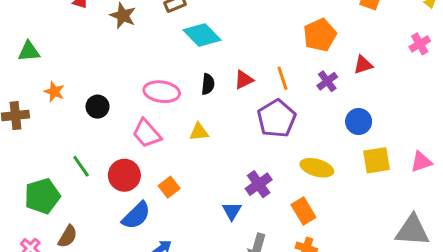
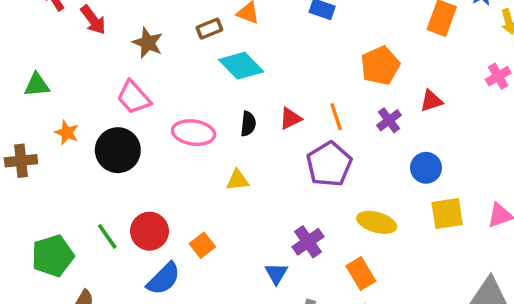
black circle: (98, 107) -> (118, 150), size x1.6
pink trapezoid: (147, 133) -> (134, 97), moved
green line: (81, 166) -> (107, 236), moved

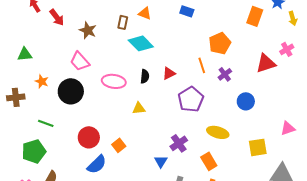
brown rectangle: (209, 29) -> (123, 22), turned -56
red triangle: (431, 101) -> (266, 63), moved, size x1.5
orange line: (336, 117) -> (202, 65), moved
yellow square: (447, 214) -> (258, 147), moved
green line: (107, 236) -> (46, 123), moved, turned -35

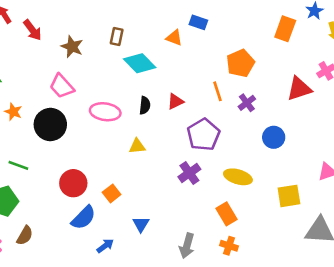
orange triangle: (145, 13) -> (174, 38), moved
purple cross: (179, 143) -> (189, 173), moved
blue triangle: (161, 161) -> (141, 224), moved

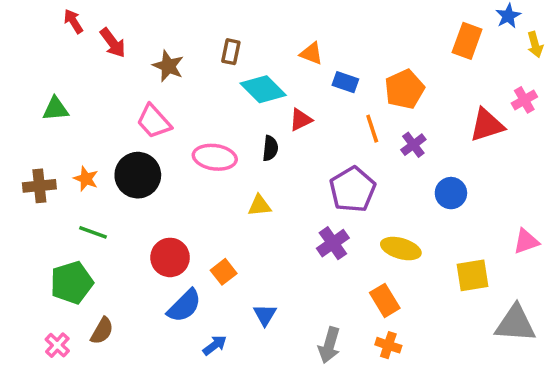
blue rectangle: (198, 22) -> (345, 82), moved
red triangle: (175, 102) -> (301, 120), moved
orange star: (13, 112) -> (86, 179), moved

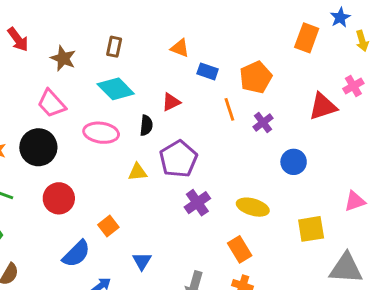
cyan diamond: (263, 89) -> (116, 89), moved
purple pentagon: (353, 189) -> (178, 159), moved
red circle: (170, 257) -> (59, 198), moved

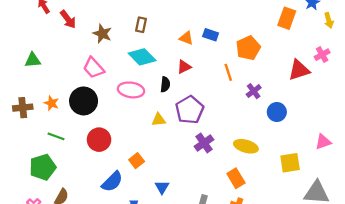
orange triangle: (180, 48) -> (186, 38), moved
blue rectangle: (208, 71) -> (211, 35), moved
purple cross: (263, 122) -> (254, 91), moved

